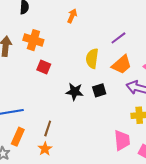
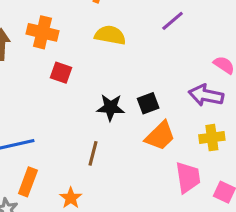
yellow semicircle: (92, 58) -> (110, 35), moved, turned 96
orange trapezoid: (122, 65) -> (160, 136), moved
brown line: (48, 129) -> (93, 153), moved

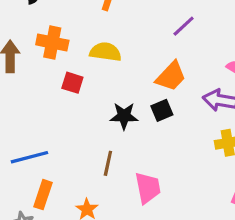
yellow semicircle: (110, 35) -> (105, 52), moved
orange trapezoid: (160, 136) -> (171, 76), moved
pink trapezoid: (188, 177) -> (148, 188), moved

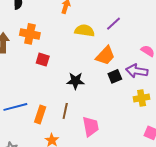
yellow semicircle: (105, 52) -> (85, 31), moved
black square: (162, 110) -> (115, 76), moved
orange rectangle: (43, 195) -> (40, 115), moved

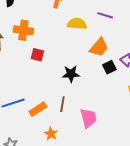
purple line: (114, 24) -> (105, 15), turned 63
orange rectangle: (40, 115) -> (38, 109), turned 42

